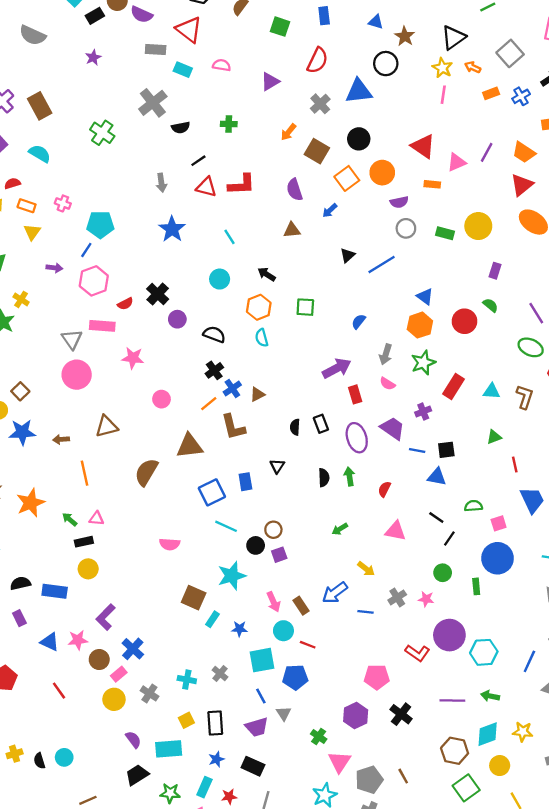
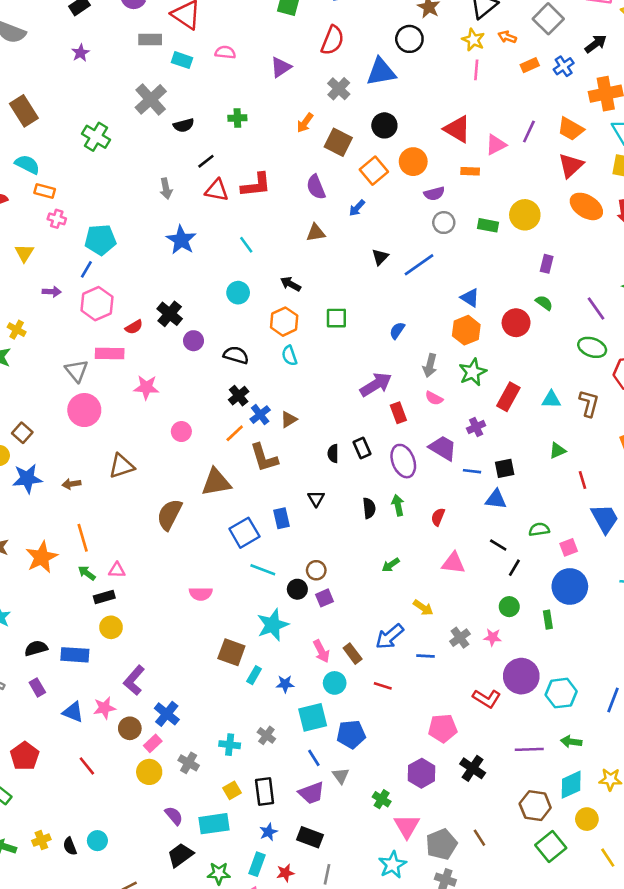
orange rectangle: (27, 206) -> (45, 191), moved
orange line: (85, 473) -> (83, 538), moved
red line: (308, 645) -> (383, 686), moved

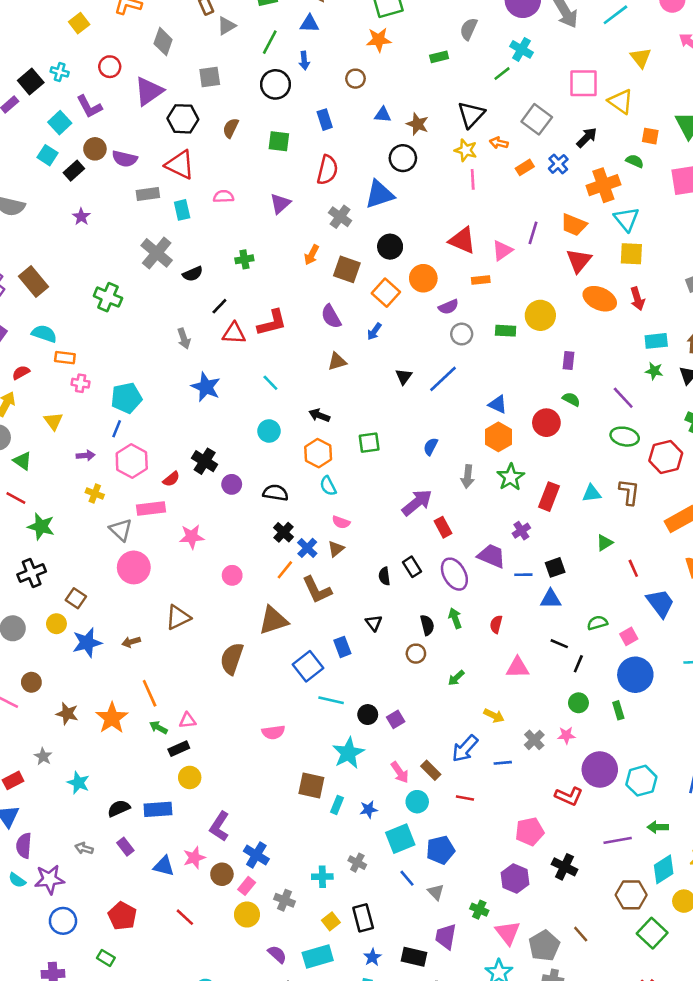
cyan rectangle: (182, 60) -> (182, 210), turned 66
yellow cross: (17, 330) -> (95, 494), moved
pink semicircle: (434, 398) -> (341, 522), moved
brown circle: (316, 570) -> (416, 654), moved
purple trapezoid: (311, 793) -> (446, 937), moved, turned 128

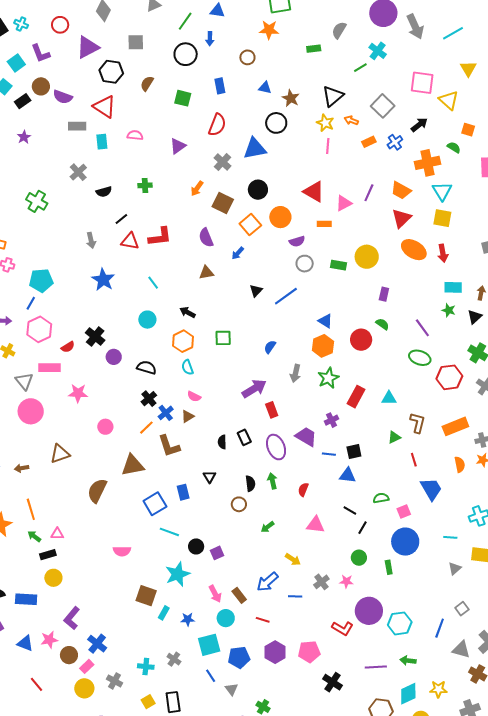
gray cross: (157, 253) -> (78, 172), size x0.7
brown L-shape: (629, 492) -> (418, 423), moved
purple hexagon: (515, 879) -> (275, 652), moved

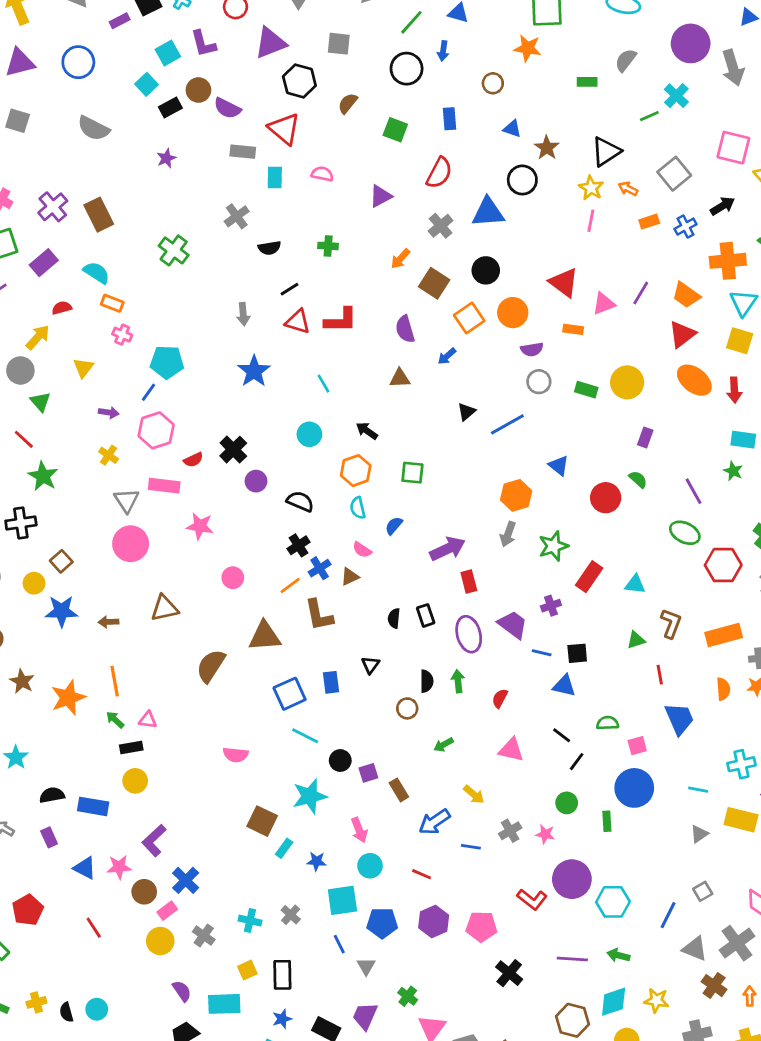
orange hexagon: (323, 346) -> (516, 495), moved
blue semicircle: (270, 347) -> (394, 526), moved
brown rectangle: (239, 595) -> (399, 790), moved

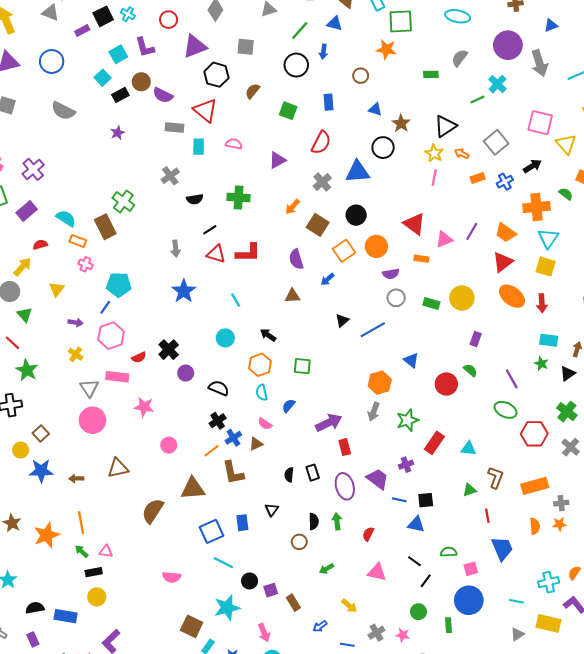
brown rectangle: (99, 215) -> (105, 227), moved
green cross: (328, 246) -> (238, 197), size x1.5
blue arrow: (434, 822) -> (320, 626), size x0.6

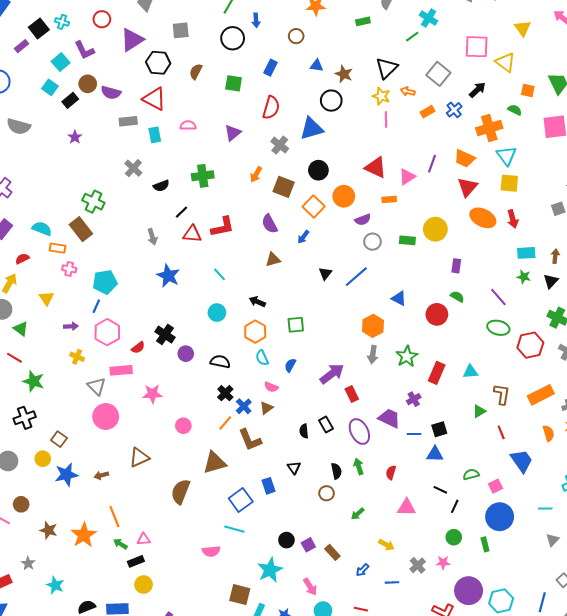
blue rectangle: (329, 102) -> (271, 68), turned 42
cyan line: (223, 563) -> (234, 529), moved

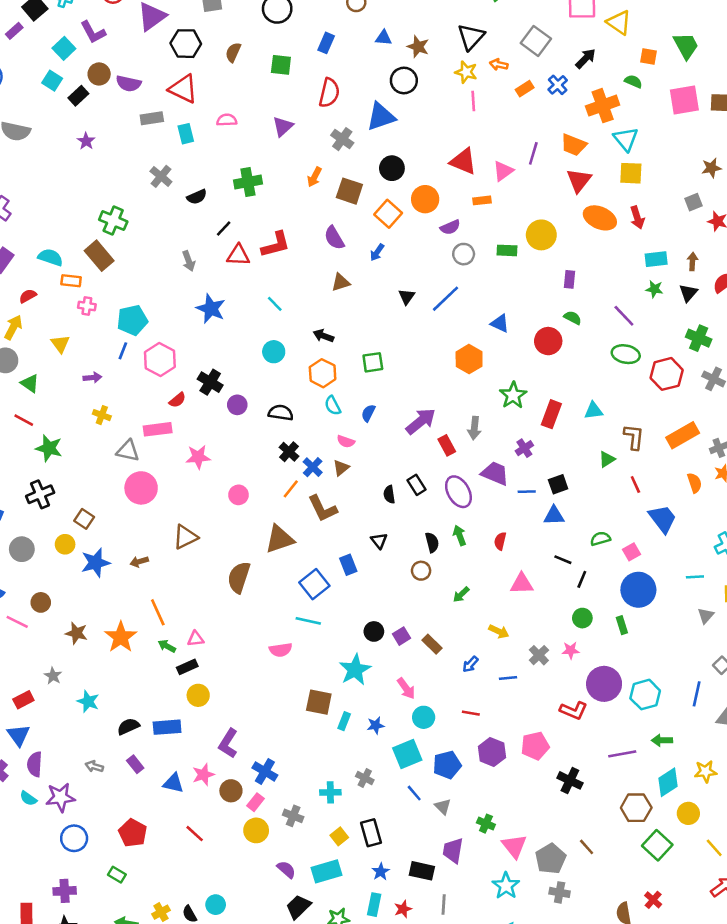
pink hexagon: (107, 332) -> (160, 360), moved
gray arrow: (373, 355) -> (474, 428), moved
gray triangle: (96, 386) -> (128, 451), turned -30

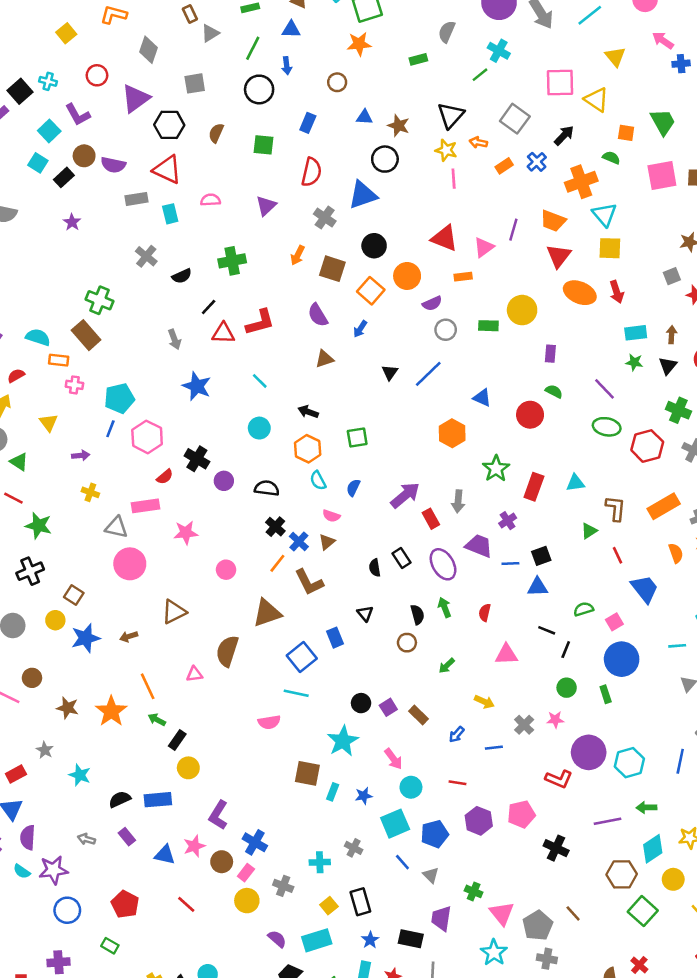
pink triangle: (196, 639) -> (194, 674), moved
black rectangle: (187, 667) -> (177, 740), turned -30

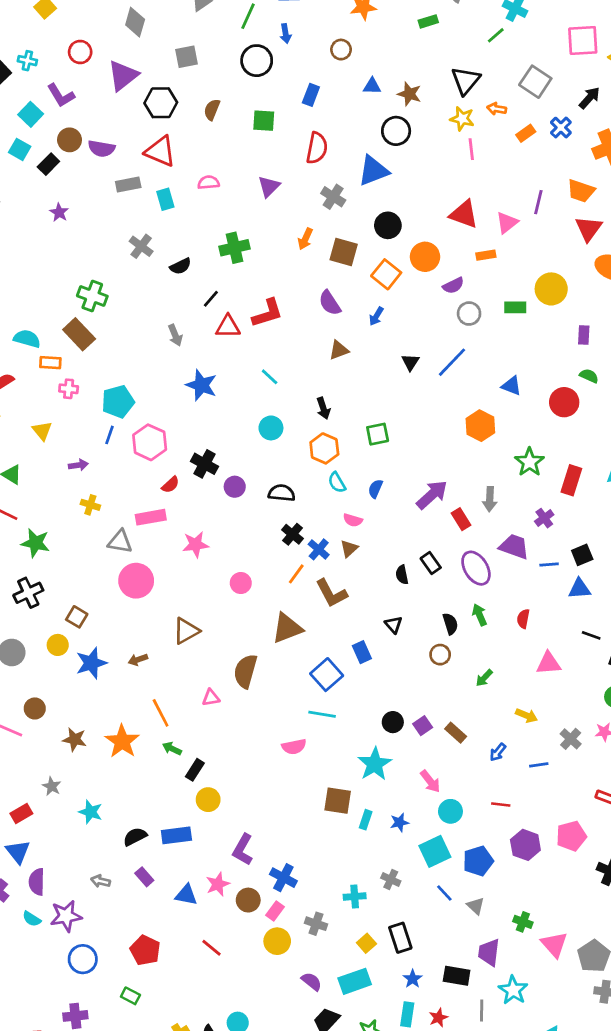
black arrow: (308, 412) -> (323, 408), turned -126
cyan star: (494, 953) -> (513, 990), moved

